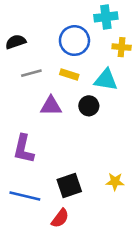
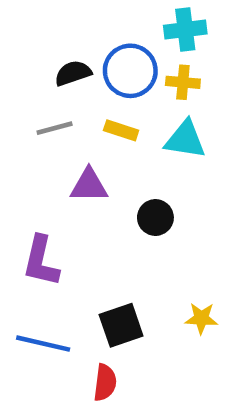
black semicircle: (16, 42) -> (73, 73), moved
yellow cross: (122, 47) -> (183, 82), moved
black circle: (89, 106) -> (155, 218), moved
red semicircle: (60, 218) -> (105, 383), turned -30

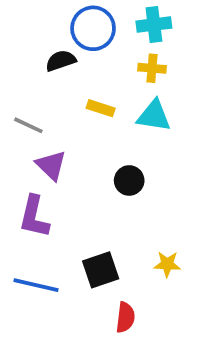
blue circle: (130, 71) -> (93, 28), moved
gray line: (55, 128) -> (28, 125), moved, turned 40
purple triangle: (89, 185) -> (51, 165), moved, turned 44
red semicircle: (105, 383) -> (125, 317), moved

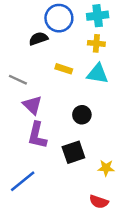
purple L-shape: (34, 217) -> (37, 135), moved
black square: (101, 270) -> (73, 152), moved
blue line: (36, 285) -> (23, 181), turned -52
red semicircle: (125, 317) -> (99, 202), moved, turned 102

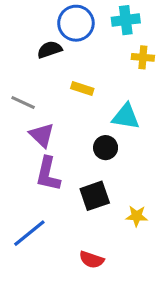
yellow cross: (96, 43) -> (143, 57), moved
cyan triangle: (98, 74) -> (126, 117), moved
red semicircle: (99, 202) -> (92, 260), moved

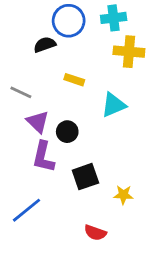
yellow cross: (143, 57) -> (129, 52), size x1.5
cyan triangle: (126, 117) -> (114, 105), turned -32
black circle: (106, 148) -> (67, 132), moved
red semicircle: (92, 260) -> (95, 233), moved

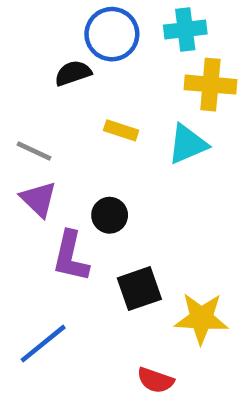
cyan triangle: (114, 105) -> (188, 144), moved
purple triangle: (38, 122) -> (39, 199), moved
yellow star: (123, 195) -> (201, 318), size x1.6

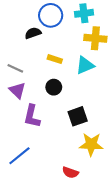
black circle: (110, 215) -> (54, 87), moved
black square: (139, 289) -> (78, 116), moved

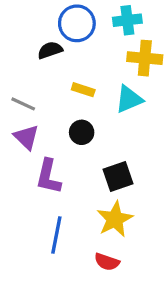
yellow star: (91, 144) -> (115, 219), moved, turned -30
blue line: (19, 156) -> (56, 235), moved, turned -40

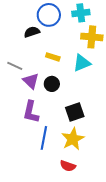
purple triangle: (26, 137) -> (31, 81), moved
blue line: (56, 235) -> (44, 138), moved

